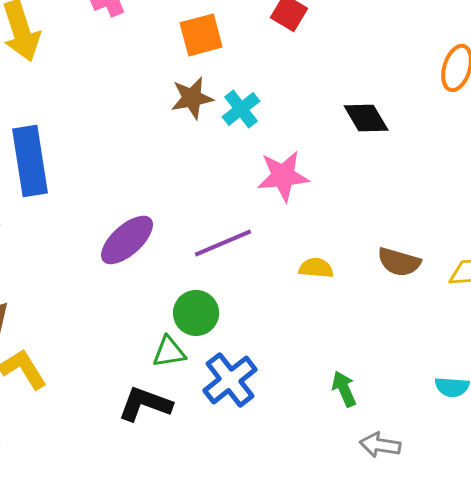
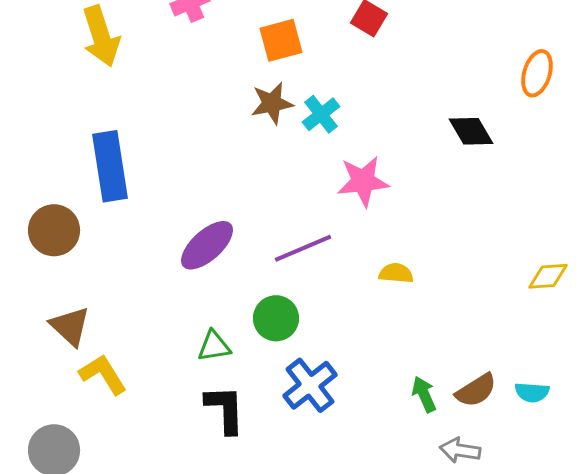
black diamond: (366, 118) -> (471, 131), moved
brown semicircle: (399, 262) -> (476, 390), moved, turned -48
green triangle: (169, 352) -> (214, 346), moved
black L-shape: (145, 404) -> (225, 409), turned 68

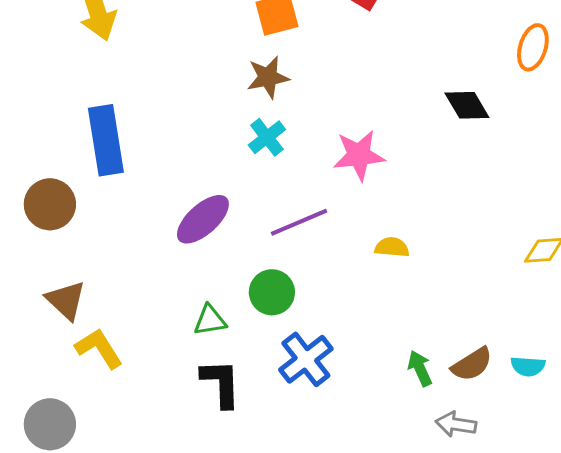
cyan cross: (321, 114) -> (267, 137), moved

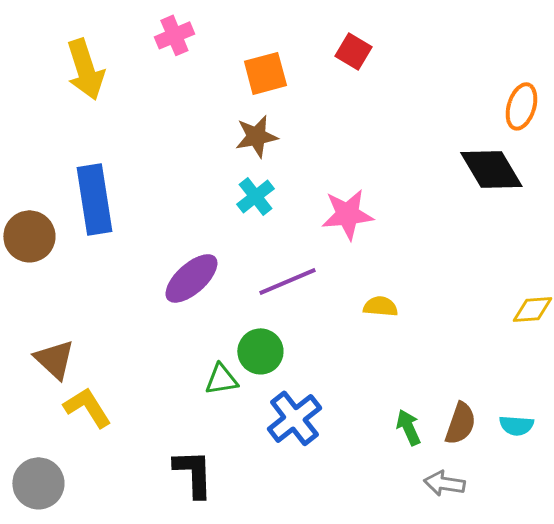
black diamond: (467, 105) -> (491, 169), moved, size x1.4
brown circle: (50, 204) -> (29, 236), moved
green triangle: (210, 320) -> (221, 379), moved
brown semicircle: (472, 364) -> (460, 423), turned -39
black L-shape: (221, 383) -> (193, 473), moved

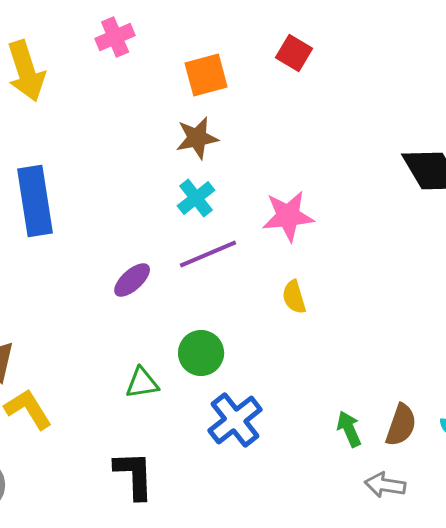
purple ellipse: (191, 278) -> (132, 280), size x0.7
purple line: (287, 281) -> (208, 254), moved
yellow semicircle: (380, 306) -> (294, 297), moved, turned -112
green triangle: (221, 379) -> (142, 383), moved

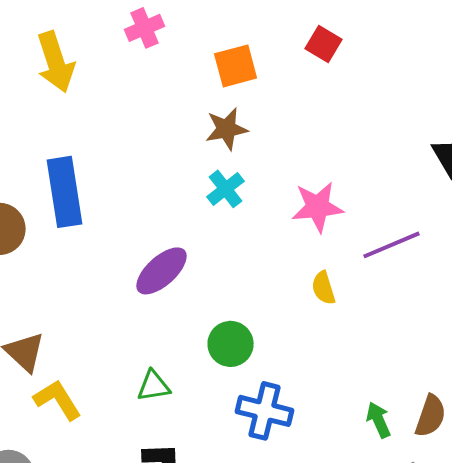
purple line: (208, 254) -> (392, 245), moved
purple ellipse: (132, 280) -> (162, 271), size x1.4
green triangle: (142, 383) -> (154, 386), moved
blue cross: (235, 420) -> (265, 411), turned -38

